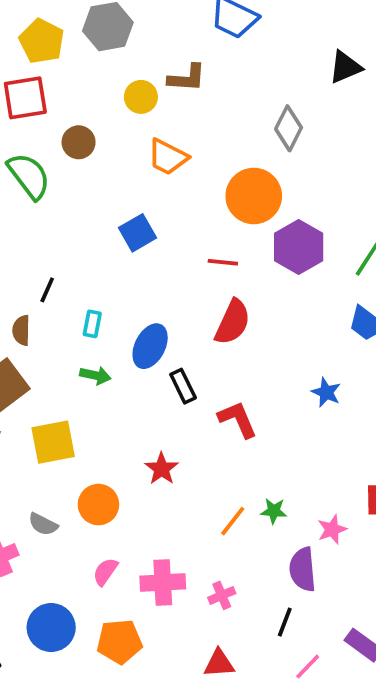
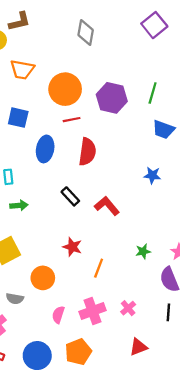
orange circle: (254, 196) -> (65, 89), moved
blue square: (137, 233) -> (18, 118), turned -30
blue ellipse: (150, 346) -> (45, 149), moved
orange line: (233, 521) -> (99, 268), moved

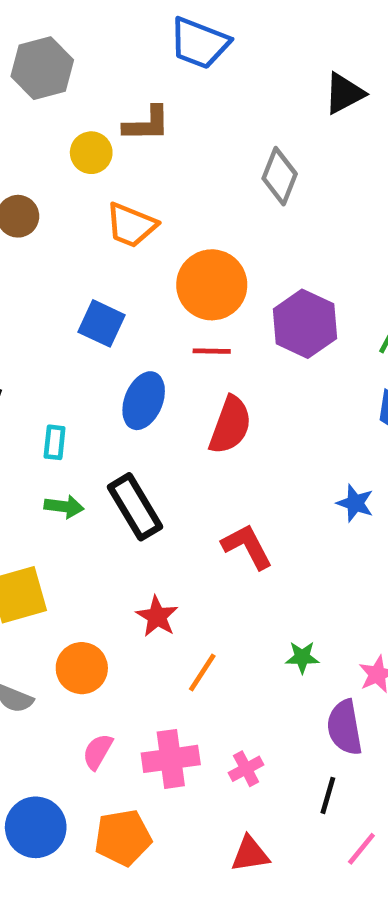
black rectangle: (70, 196) -> (135, 507), moved, size x1.5

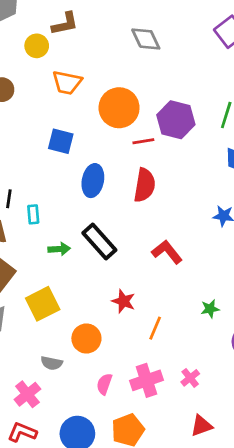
gray diamond: (280, 176) -> (146, 39), turned -36
red line: (212, 351) -> (143, 141), moved
cyan rectangle: (55, 442) -> (33, 214), moved

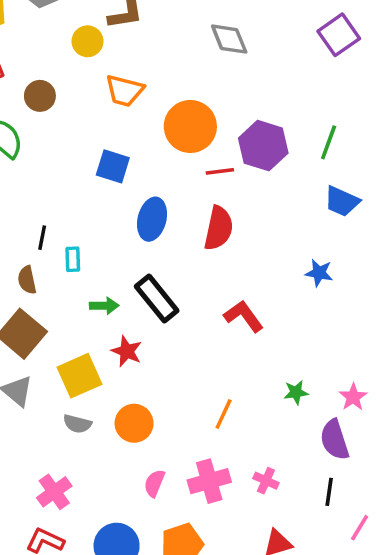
red star: (124, 301) -> (127, 351), moved
gray semicircle: (52, 363) -> (77, 424), moved
pink cross: (190, 378) -> (266, 481), turned -30

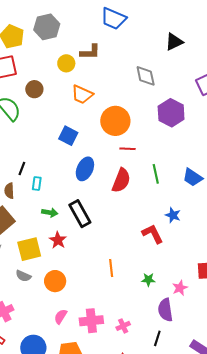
green line: (329, 142) -> (156, 174), moved, turned -42
purple hexagon: (263, 146) -> (171, 113), moved
red L-shape: (244, 316) -> (153, 234), moved
orange line: (224, 414) -> (111, 268), moved, turned -42
pink cross: (266, 481) -> (123, 326), turned 32

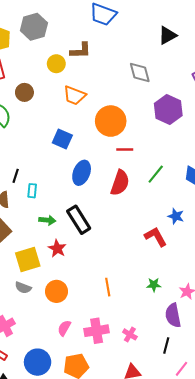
green line: (156, 174) -> (156, 174), turned 54
orange line: (111, 268) -> (108, 287), moved
pink cross: (123, 326) -> (130, 334), turned -32

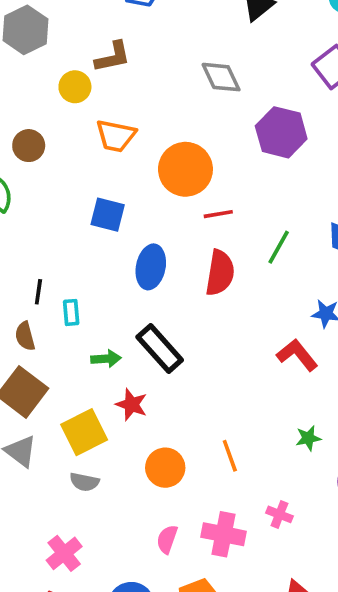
orange circle: (56, 291) -> (165, 468), moved
pink cross: (97, 331) -> (224, 534), turned 30
pink cross: (130, 334) -> (279, 514), moved

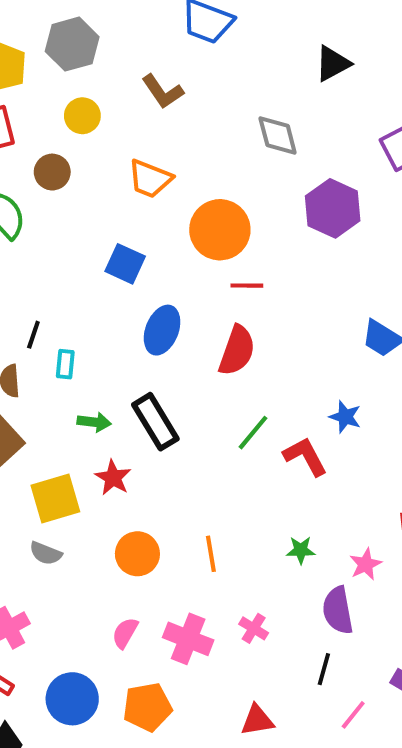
brown L-shape: (113, 57) -> (163, 91), turned 57
yellow circle: (75, 87) -> (82, 116), moved
green line: (279, 247) -> (253, 433), moved

